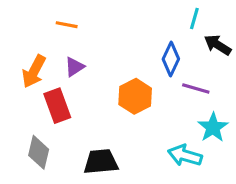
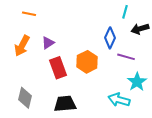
orange line: (67, 25) -> (29, 14), moved
black arrow: (218, 45) -> (140, 29), turned -48
red rectangle: (57, 106) -> (58, 68), moved

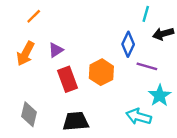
orange line: (29, 14) -> (34, 16), turned -56

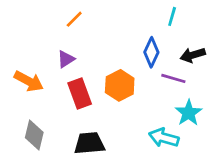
orange line: (34, 16) -> (74, 19), moved
black arrow: (163, 34) -> (193, 55), moved
orange arrow: (25, 54) -> (29, 81), moved, turned -90

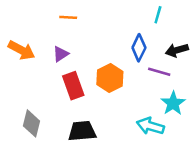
orange line: (74, 19) -> (68, 17), turned 48
orange arrow: (29, 81) -> (21, 50), moved

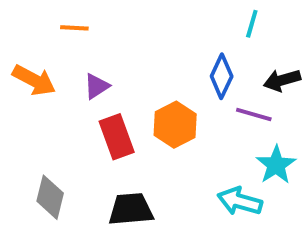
orange line: (68, 17) -> (74, 28), moved

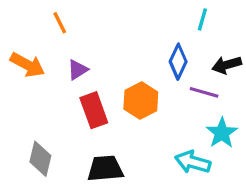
orange line: (74, 28) -> (60, 23), turned 60

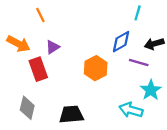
blue diamond: (178, 62) -> (121, 42), turned 35
red rectangle: (94, 110) -> (38, 69), moved

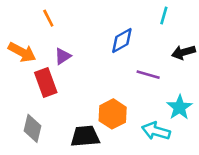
blue diamond: (121, 42) -> (122, 40), moved
purple line: (139, 63) -> (148, 75), moved
orange hexagon: (96, 68) -> (113, 114), moved

